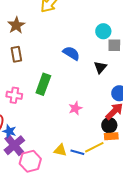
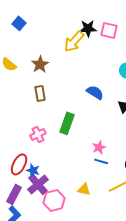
pink cross: (14, 95) -> (38, 134), turned -35
blue line: (77, 152) -> (101, 161), moved

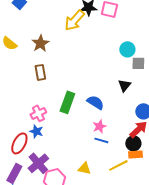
blue semicircle: (95, 92) -> (95, 102), moved
blue star: (33, 170) -> (36, 131), moved

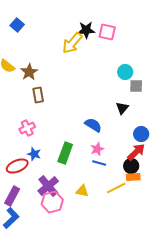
brown star: (40, 43) -> (29, 72), moved
green rectangle: (67, 102) -> (65, 153), moved
pink cross: (38, 113) -> (27, 128), moved
red ellipse: (19, 143) -> (17, 166), turned 40
purple cross: (38, 163) -> (48, 186), moved

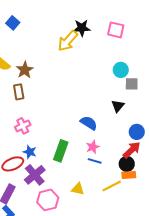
pink square: (107, 32) -> (116, 30), moved
brown rectangle: (38, 95) -> (19, 92), moved
purple cross: (48, 186) -> (35, 175), moved

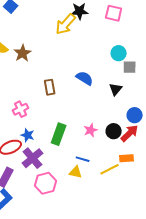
brown rectangle: (19, 92) -> (50, 87), moved
blue semicircle: (89, 123) -> (85, 78), moved
blue line: (95, 161) -> (83, 159), moved
black circle: (127, 164) -> (114, 131), moved

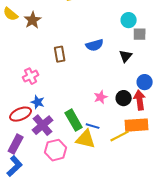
blue semicircle: (85, 78) -> (95, 45), turned 132
red arrow: (130, 133) -> (140, 100), turned -54
green rectangle: (59, 134) -> (74, 120), moved, turned -50
orange rectangle: (127, 158) -> (137, 125), size x1.6
yellow triangle: (76, 172) -> (86, 139), size x1.5

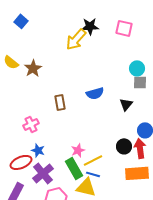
cyan circle: (129, 20) -> (137, 68), moved
pink star: (101, 97) -> (78, 150), moved
yellow line: (120, 136) -> (93, 160), moved

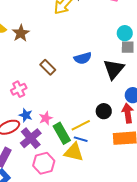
brown rectangle: (60, 102) -> (48, 67), turned -35
black triangle: (126, 104) -> (114, 69), size x1.6
black circle: (124, 146) -> (104, 111), moved
pink star: (78, 150) -> (46, 118), moved

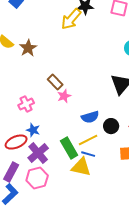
blue semicircle: (83, 58) -> (90, 117), moved
pink star: (46, 118) -> (64, 96), moved
pink hexagon: (44, 163) -> (37, 178), moved

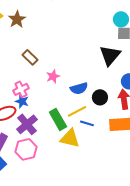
brown rectangle: (55, 82) -> (30, 57), moved
pink star: (64, 96) -> (53, 76), moved
pink cross: (26, 104) -> (21, 89), moved
blue line: (88, 154) -> (87, 123), moved

